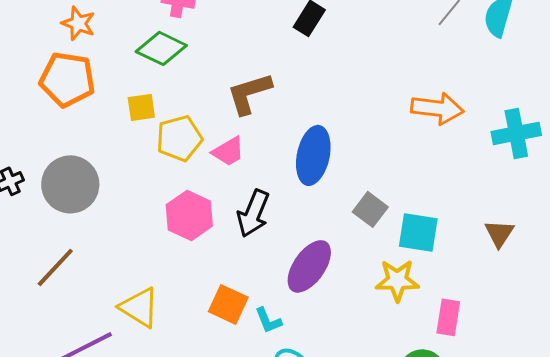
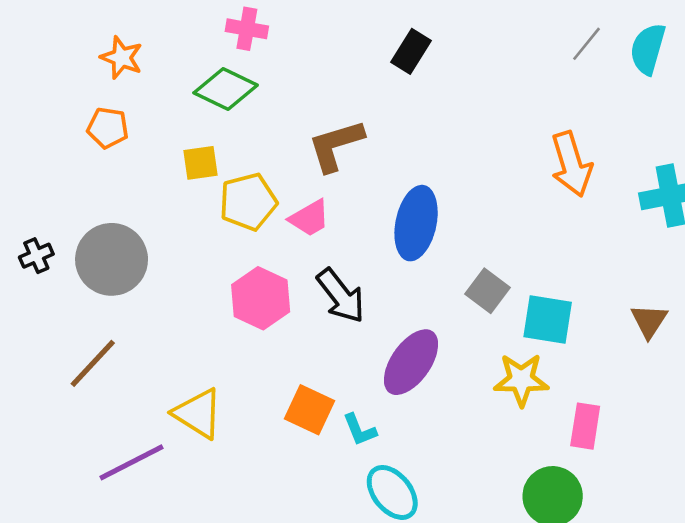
orange pentagon: (67, 79) -> (108, 128), size x0.6
orange arrow: (437, 108) -> (571, 164), turned 66
black arrow: (253, 213) -> (341, 296), turned -60

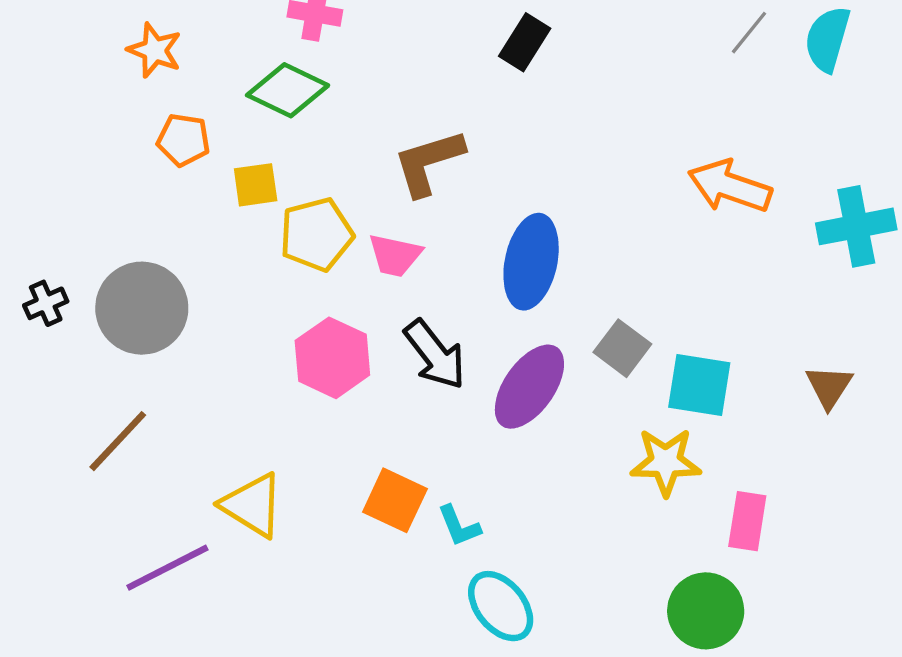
orange pentagon: (108, 128) -> (183, 140), moved
orange arrow: (571, 164) -> (730, 186), turned 126
pink trapezoid: (310, 218) -> (395, 255), turned 42
purple ellipse: (411, 362) -> (529, 387), moved

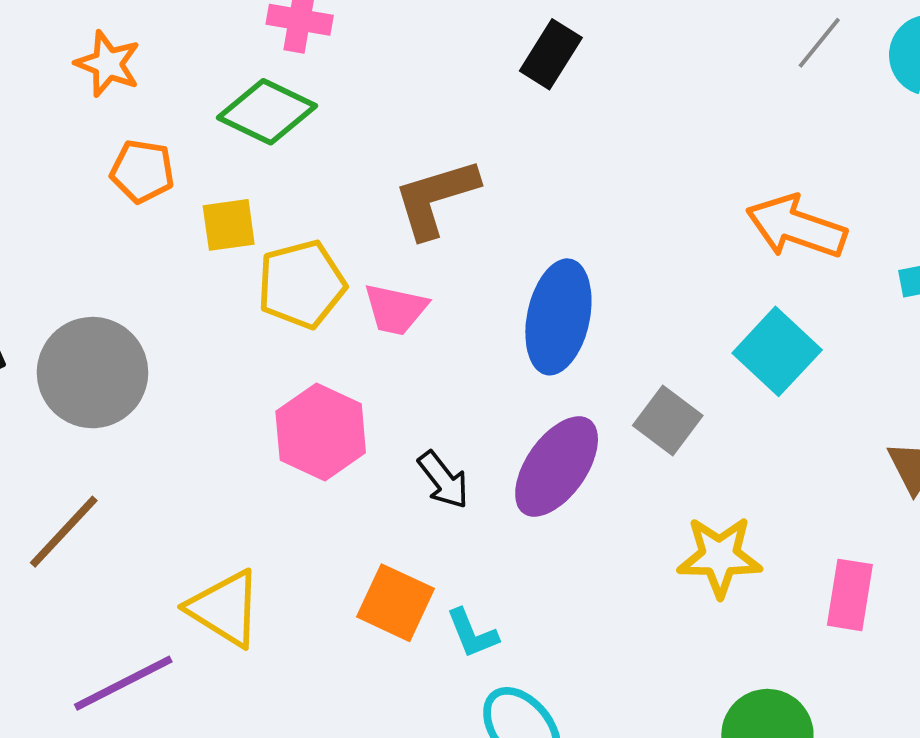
black arrow: (435, 355) -> (443, 480), moved, size x0.7
cyan square: (699, 385) -> (777, 351), moved, turned 34
pink rectangle: (747, 521) -> (850, 595), moved

